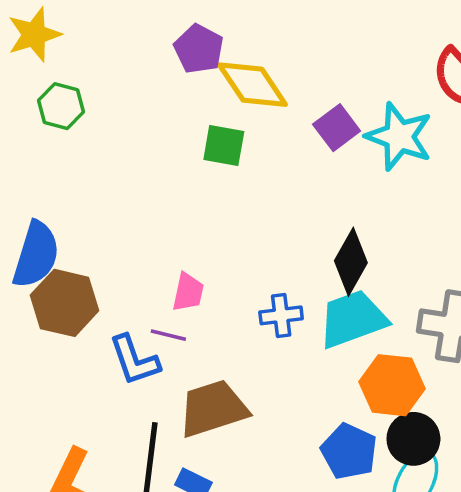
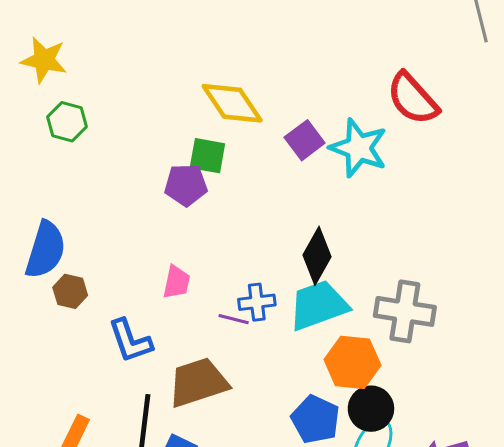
yellow star: (34, 35) -> (44, 60), turned 30
purple pentagon: (199, 49) -> (186, 185), moved, turned -30
brown hexagon: (65, 303) -> (70, 291), size x0.6
purple line: (168, 335) -> (234, 319), moved

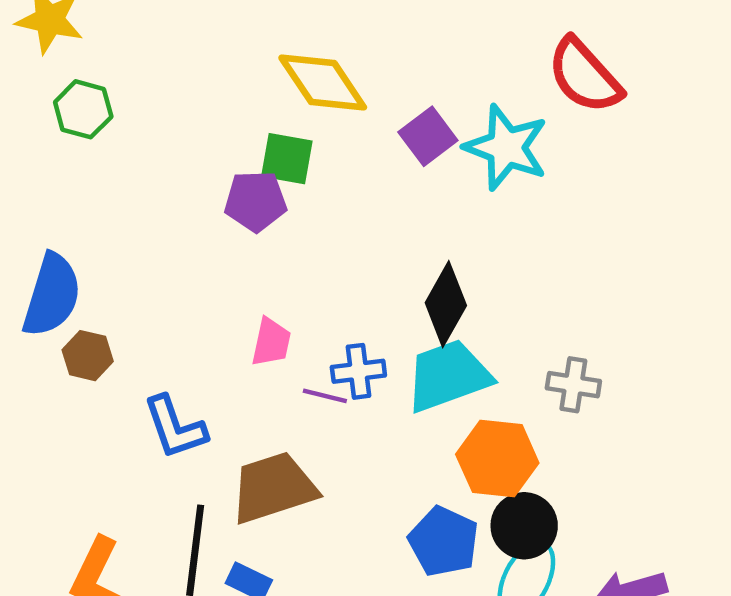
pink trapezoid: (177, 282) -> (271, 342), moved
gray cross: (405, 311) -> (573, 385), size x0.6

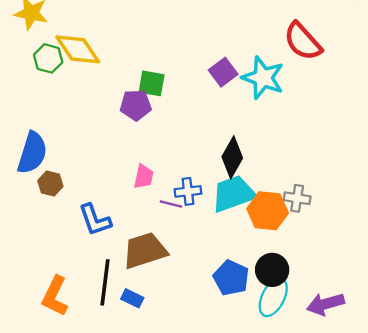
yellow diamond: (323, 82) -> (78, 49), moved
orange hexagon: (497, 459) -> (268, 211), moved

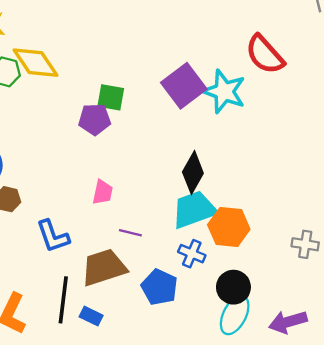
purple square: (223, 72) -> (184, 86), size x1.5
blue cross: (188, 191) -> (192, 254), moved, turned 30
gray cross: (297, 198) -> (305, 244), moved
purple line: (171, 204) -> (130, 233), moved
blue pentagon: (231, 278) -> (159, 287), moved

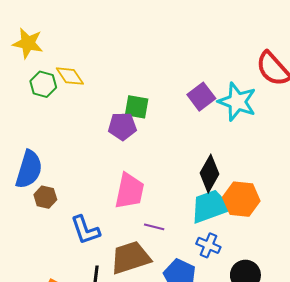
yellow diamond: (36, 63) -> (70, 76), size x0.7
purple square: (184, 86) -> (201, 97), size x0.7
pink trapezoid: (103, 192) -> (129, 191), size x1.6
orange hexagon: (229, 227) -> (241, 199), moved

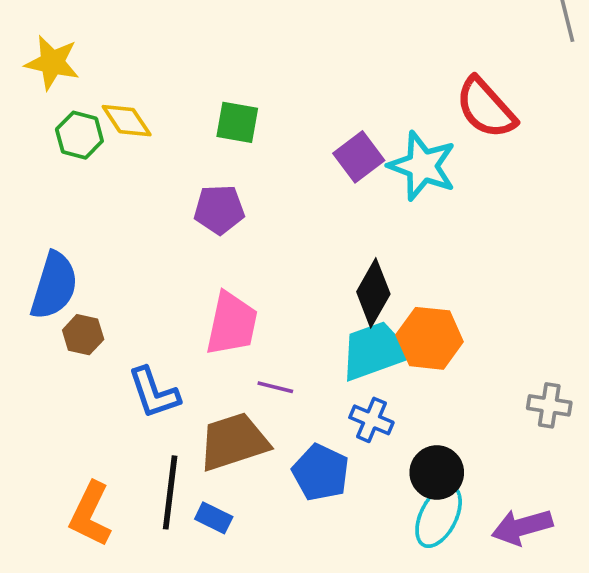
green square: (137, 107) -> (237, 122), moved

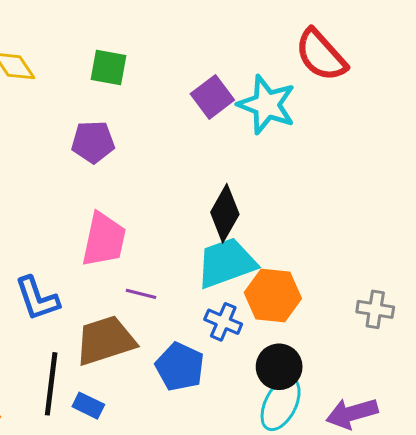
orange hexagon: (430, 338) -> (273, 295), moved

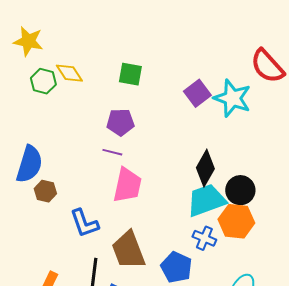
purple line: (141, 294) -> (112, 152), moved
brown trapezoid: (105, 340) -> (128, 250), turned -93
black circle: (279, 367) -> (240, 190), moved

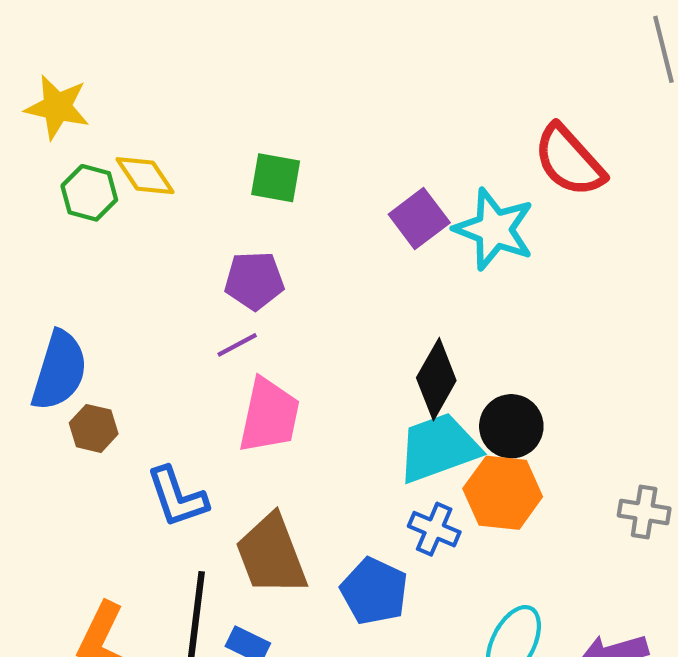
purple line: (112, 152) -> (237, 345), turned -42

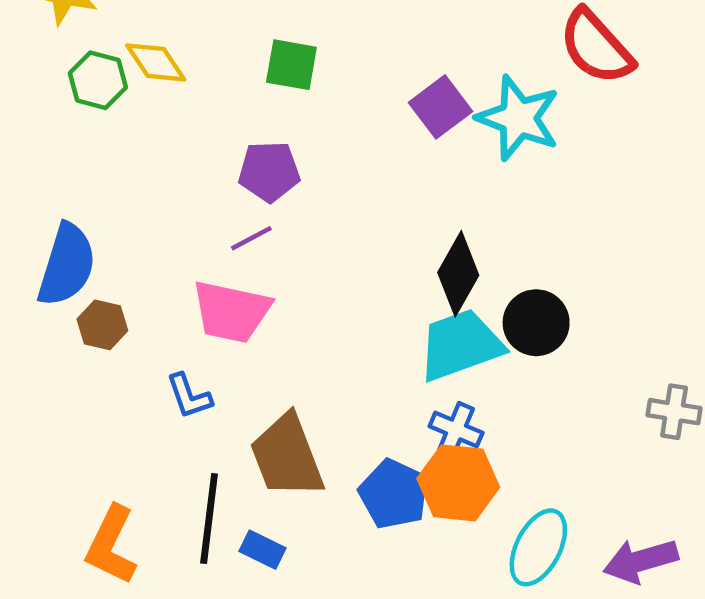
pink trapezoid: (269, 416) -> (231, 312), moved, turned 90
orange hexagon: (503, 493) -> (458, 483), moved
blue L-shape: (177, 497) -> (189, 396), size x0.7

